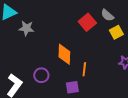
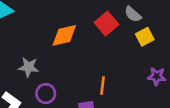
gray star: (26, 28) -> (29, 67), moved
orange diamond: (64, 54) -> (64, 35), moved, turned 75

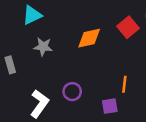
gray star: (29, 67) -> (43, 47), moved

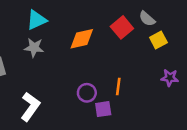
cyan triangle: (32, 15) -> (37, 20), moved
purple circle: (72, 92) -> (87, 93), moved

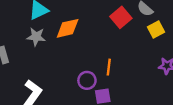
orange diamond: (82, 39) -> (68, 28), moved
orange line: (118, 87) -> (109, 67), moved

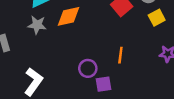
orange line: (109, 67) -> (120, 55), moved

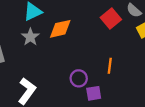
gray star: (37, 25) -> (30, 37), turned 30

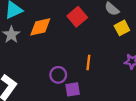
red square: (111, 18) -> (77, 17), moved

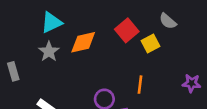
yellow square: (122, 28) -> (151, 44), moved

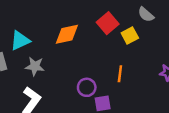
cyan triangle: (52, 22) -> (20, 40), moved
gray star: (49, 52) -> (35, 66), moved, turned -30

